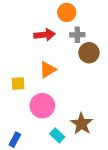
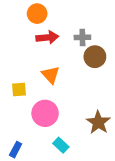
orange circle: (67, 12) -> (37, 14), moved
orange triangle: (48, 70) -> (51, 75), turned -42
brown star: (82, 124) -> (98, 122), moved

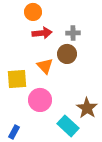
brown circle: (95, 57) -> (67, 54), moved
yellow square: (19, 90) -> (17, 79), size x1.5
cyan rectangle: (61, 145) -> (68, 126), moved, size x1.5

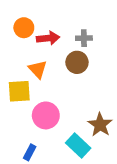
orange circle: (33, 12) -> (24, 28), moved
orange triangle: (45, 66) -> (38, 69), moved
blue rectangle: (14, 132) -> (30, 152), moved

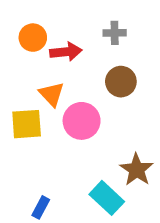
gray cross: (84, 38) -> (115, 33), moved
brown circle: (77, 62) -> (121, 82), moved
pink circle: (46, 115) -> (82, 121), moved

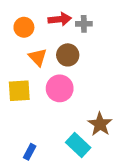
red arrow: (66, 52) -> (60, 19), moved
brown circle: (121, 82) -> (68, 55), moved
orange triangle: (52, 94) -> (38, 57), moved

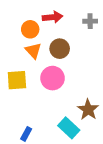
gray cross: (84, 24) -> (90, 21), moved
orange circle: (24, 27) -> (30, 29), moved

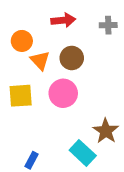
orange circle: (30, 29) -> (22, 41), moved

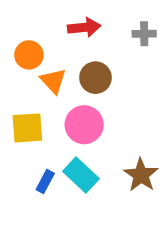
cyan rectangle: (83, 153) -> (81, 175), moved
blue rectangle: (32, 160) -> (45, 182), moved

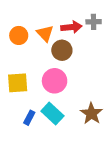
red arrow: (84, 27) -> (71, 27), moved
orange triangle: (53, 81) -> (45, 33), moved

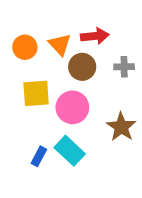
gray cross: (94, 22) -> (124, 67), moved
yellow square: (18, 83) -> (36, 93), moved
brown star: (91, 113) -> (121, 127), moved

